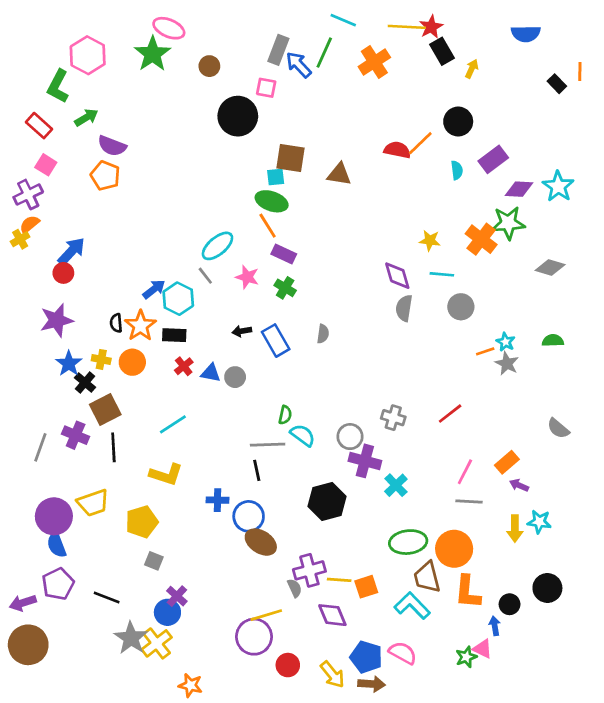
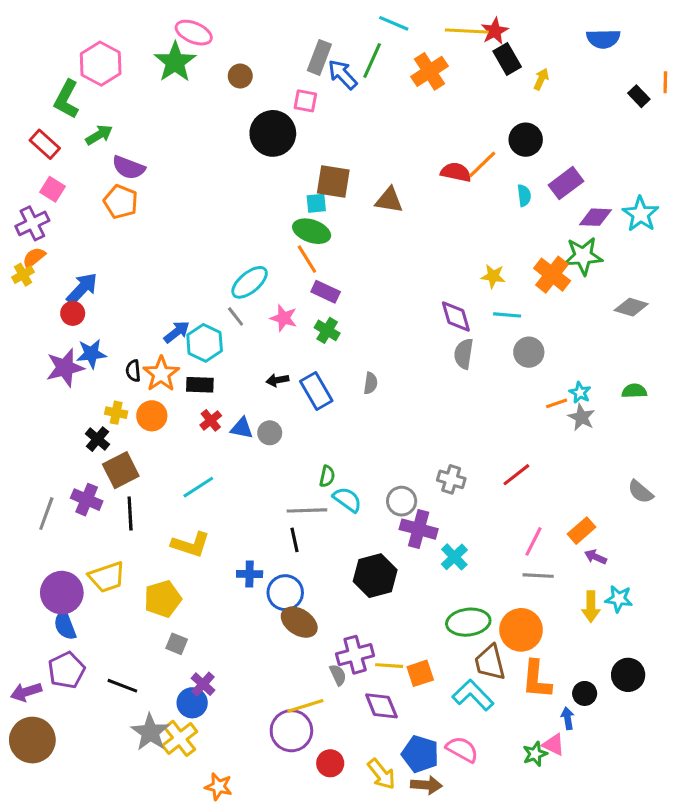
blue star: (69, 364) -> (91, 354), moved, turned 30

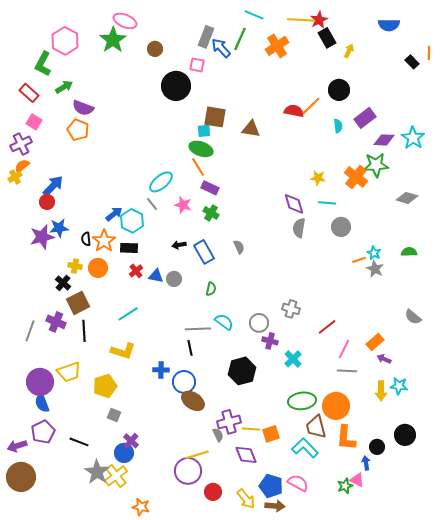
gray semicircle: (371, 383) -> (239, 247), turned -32
red line: (516, 475) -> (327, 327), moved
green semicircle: (327, 476) -> (211, 289), moved
purple cross: (419, 529) -> (270, 341), size x0.7

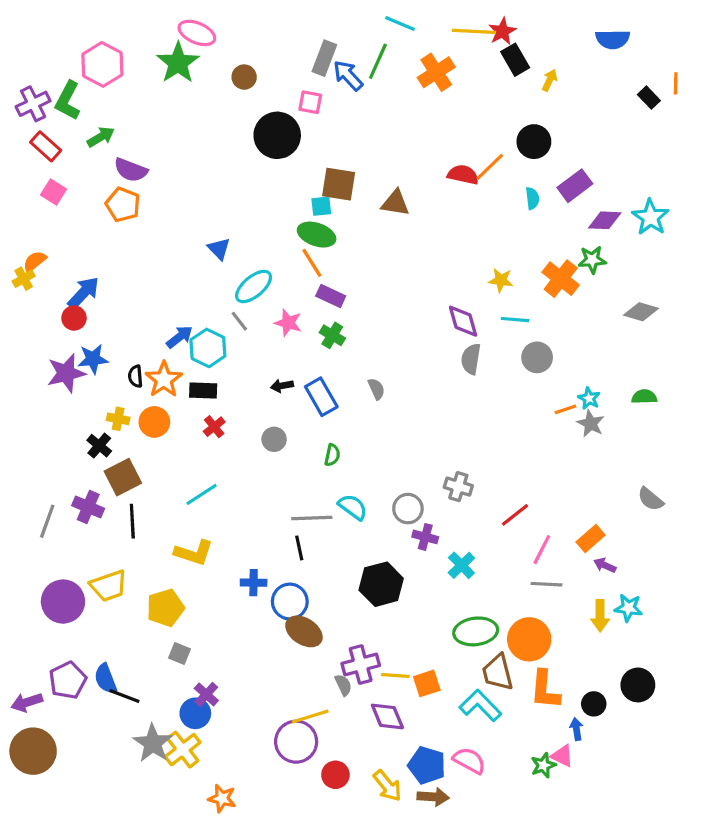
purple cross: (21, 144) -> (33, 104), moved
green star: (376, 165) -> (592, 260), size x0.7
blue triangle: (156, 276) -> (219, 249), moved, turned 35
blue semicircle: (42, 403) -> (106, 679), moved

